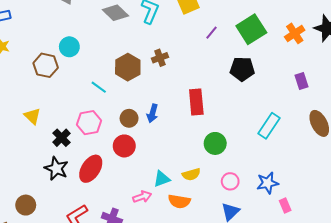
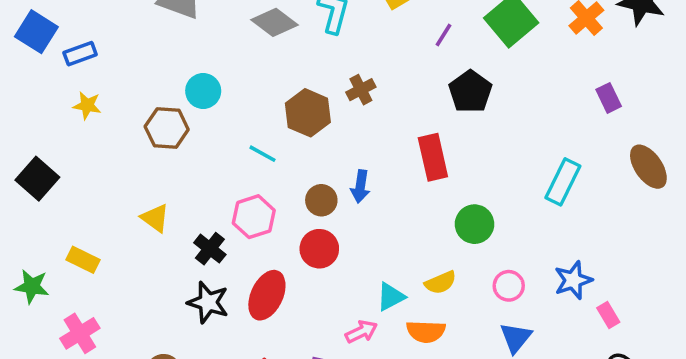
black pentagon: (242, 69) -> (470, 92), moved, turned -30

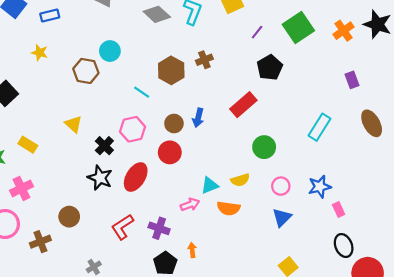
blue rectangle: (80, 54) -> (50, 15), moved
red rectangle: (433, 157) -> (243, 105), turned 56

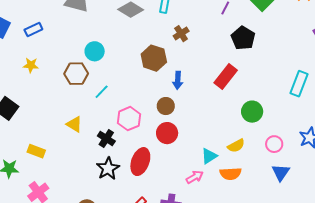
brown cross: (204, 60) -> (181, 34), moved
cyan line: (142, 92) -> (102, 92), moved, turned -70
blue arrow: (198, 118) -> (178, 80), moved
black star: (100, 178) -> (108, 169), turned 30

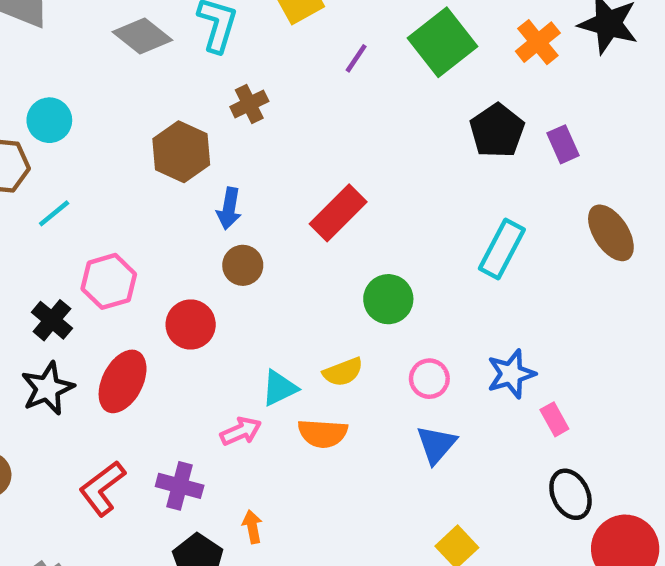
black pentagon: (243, 38) -> (497, 131), moved
brown circle: (166, 106) -> (243, 265), moved

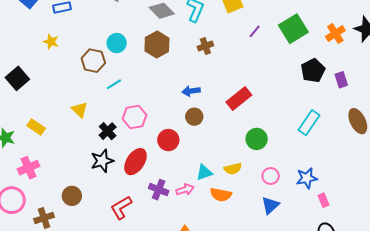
brown hexagon: (181, 152) -> (157, 45), moved
blue arrow: (229, 209) -> (191, 91), turned 66
purple cross: (180, 486) -> (159, 190), moved

